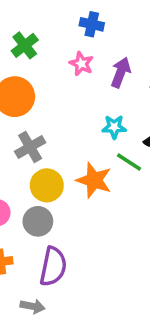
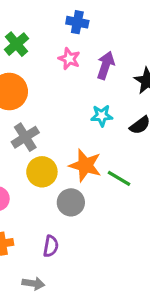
green line: (129, 162) -> (119, 178), moved
gray circle: (38, 221) -> (71, 202), moved
purple semicircle: (53, 267) -> (51, 246), size x0.6

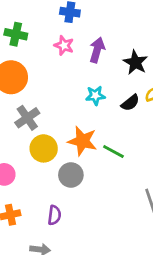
green cross: (16, 44) -> (16, 34), turned -35

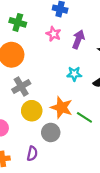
purple semicircle: (54, 215) -> (32, 154), moved

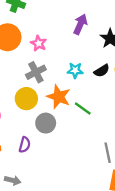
pink star: (54, 34) -> (39, 43), moved
cyan star: (74, 74) -> (75, 70), moved
gray cross: (21, 86) -> (36, 72), moved

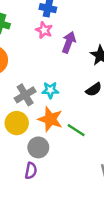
pink star: (39, 43) -> (44, 30), moved
cyan star: (75, 70) -> (50, 90), moved
purple semicircle: (25, 145) -> (31, 171), moved

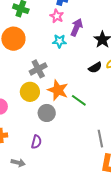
cyan star: (50, 90) -> (59, 41), moved
purple semicircle: (31, 171) -> (36, 142), moved

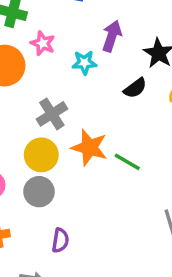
pink star: (57, 16) -> (43, 43), moved
black semicircle: (95, 68) -> (135, 88), moved
gray circle: (47, 113) -> (39, 192), moved

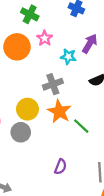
gray cross: (52, 114) -> (53, 84), moved
purple semicircle: (60, 240) -> (60, 167), moved

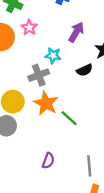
cyan star: (68, 57) -> (53, 55), moved

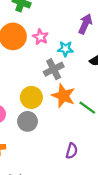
pink star: (29, 28) -> (40, 37), moved

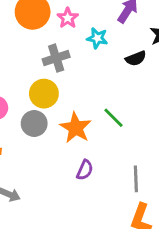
gray cross: (54, 69) -> (56, 58), moved
orange star: (63, 96) -> (76, 128), moved

